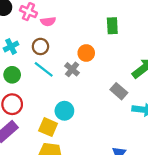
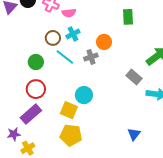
cyan cross: (11, 46) -> (73, 34), moved
brown circle: (40, 46) -> (53, 38), moved
gray cross: (72, 69) -> (91, 57), turned 32

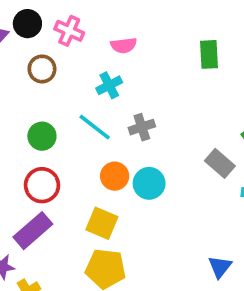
pink semicircle: (69, 13) -> (124, 45), moved
brown circle: (53, 38) -> (42, 69), moved
orange circle: (104, 42) -> (115, 176), moved
cyan circle: (84, 95) -> (149, 183), moved

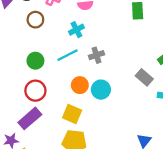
cyan line: (95, 127) -> (68, 55), turned -65

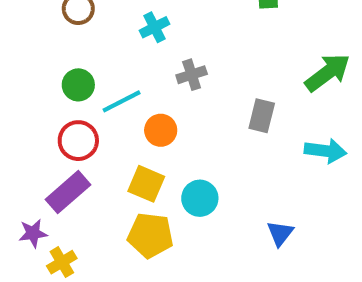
cyan line: (68, 55) -> (122, 101), moved
gray rectangle: (144, 77) -> (262, 116), moved, turned 63
cyan circle: (101, 90) -> (200, 198), moved

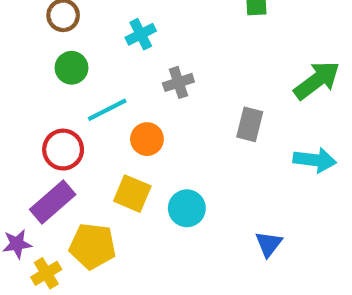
green circle: (78, 85) -> (71, 68), moved
yellow pentagon: (150, 235) -> (92, 246), moved

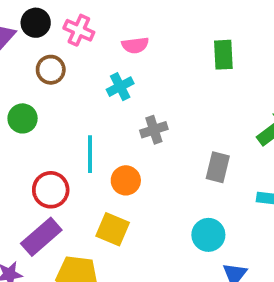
green circle: (71, 68) -> (23, 118), moved
cyan line: (107, 110) -> (90, 154), turned -63
cyan circle: (187, 208) -> (208, 235), moved

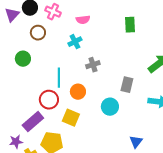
red circle: (51, 190) -> (49, 100), moved
cyan circle: (208, 235) -> (110, 107), moved

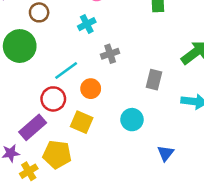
green circle: (23, 59) -> (20, 46), size x1.6
cyan line: (59, 78) -> (66, 71), turned 54
cyan circle: (110, 107) -> (132, 120), moved

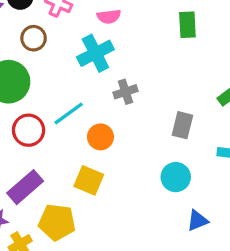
cyan cross: (87, 24) -> (95, 53), size x1.5
red circle: (53, 99) -> (29, 130), moved
cyan circle: (132, 120) -> (176, 177), moved
blue triangle: (166, 153) -> (197, 221), turned 30

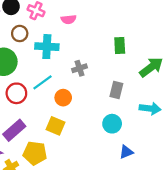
green rectangle: (187, 25) -> (120, 45), moved
cyan cross: (95, 53) -> (47, 47), moved, turned 30

